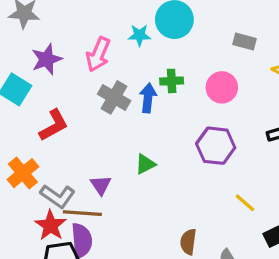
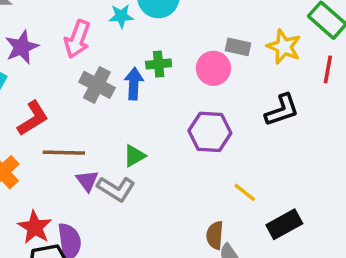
gray rectangle: (245, 41) -> (238, 47), moved
gray L-shape: (58, 196) -> (116, 189), moved
brown line: (82, 213) -> (64, 153), moved
brown semicircle: (188, 242) -> (215, 235), moved

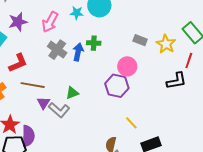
pink circle: (213, 68) -> (127, 66), moved
black L-shape: (282, 110) -> (176, 81), moved

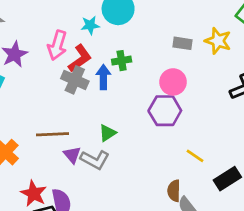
red L-shape: (18, 63) -> (80, 58), moved

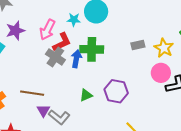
gray rectangle: (182, 43) -> (138, 45), turned -32
green cross: (122, 61) -> (92, 49), size x1.6
pink circle: (173, 82) -> (161, 73), moved
green triangle: (107, 133) -> (86, 95), moved

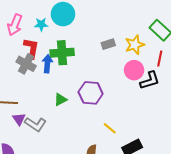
pink arrow: (47, 30) -> (15, 25), moved
red L-shape: (62, 42) -> (31, 48), turned -50
yellow star: (164, 48) -> (135, 45), turned 30

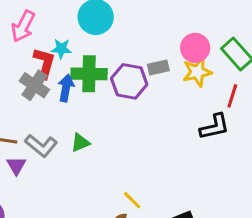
cyan star: (41, 24) -> (61, 49), moved
pink circle: (134, 70) -> (195, 48), moved
purple hexagon: (91, 93) -> (129, 81), moved
gray L-shape: (35, 124) -> (41, 146), moved
yellow line: (110, 128) -> (132, 200), moved

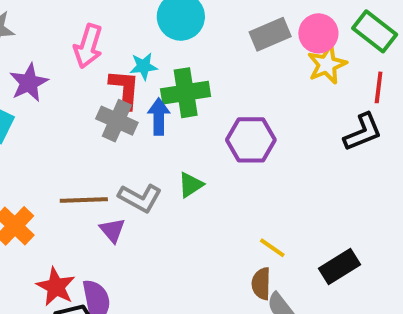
gray rectangle: (158, 67) -> (270, 34), moved, size x1.4
purple hexagon: (129, 81) -> (251, 140), moved

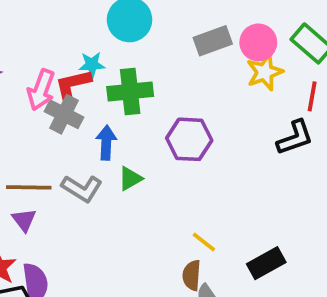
pink arrow: (88, 46) -> (41, 90), moved
red L-shape: (125, 89) -> (73, 85), turned -111
blue arrow: (159, 117) -> (106, 143), moved
purple triangle: (112, 230) -> (24, 220), moved

